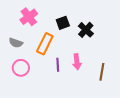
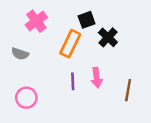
black square: (63, 23) -> (87, 20), moved
orange rectangle: (45, 44) -> (70, 44), moved
pink circle: (21, 68) -> (26, 98), moved

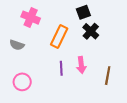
black square: (87, 20) -> (83, 12), moved
pink cross: (36, 21) -> (31, 18), turned -30

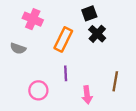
pink arrow: (81, 65) -> (87, 95), moved
pink circle: (22, 82) -> (38, 90), moved

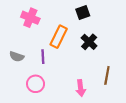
black cross: (97, 34) -> (89, 42), moved
gray semicircle: (18, 48) -> (17, 57), moved
purple line: (66, 73) -> (43, 57), moved

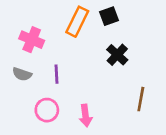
pink cross: (30, 18) -> (32, 40), moved
orange rectangle: (59, 37) -> (77, 22), moved
pink arrow: (81, 88) -> (86, 116), moved

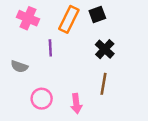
pink cross: (32, 40) -> (28, 18), moved
purple line: (57, 74) -> (50, 48), moved
brown line: (141, 99) -> (103, 84), moved

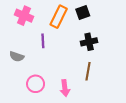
black cross: (105, 49) -> (89, 42), turned 35

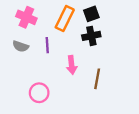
black cross: (89, 42) -> (91, 36), moved
gray semicircle: (17, 57) -> (21, 46), moved
pink arrow: (65, 88) -> (72, 65), moved

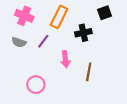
black square: (91, 14) -> (105, 13), moved
purple line: (47, 45) -> (43, 41), turned 40

